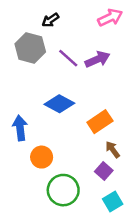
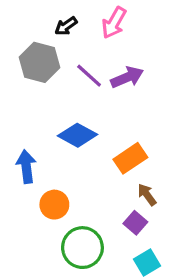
pink arrow: (110, 17) -> (114, 23), moved, turned 145

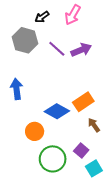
blue diamond: (78, 135) -> (57, 111), moved
blue arrow: (26, 167) -> (17, 89), moved
purple square: (135, 223) -> (81, 150), moved

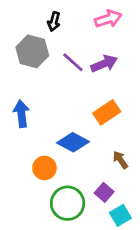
pink arrow: (73, 15) -> (108, 19), moved, turned -138
black arrow: (42, 17) -> (54, 22), turned -40
orange rectangle: (83, 102) -> (107, 112), moved

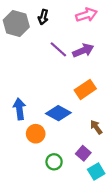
gray hexagon: (32, 51) -> (16, 24), moved
blue arrow: (21, 114) -> (19, 109), moved
green circle: (68, 203) -> (54, 162), size x0.6

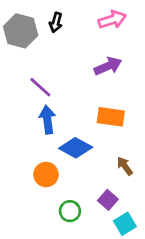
purple line: (58, 49) -> (40, 87), moved
orange rectangle: (85, 89) -> (111, 117), turned 42
blue arrow: (19, 109) -> (47, 120), moved

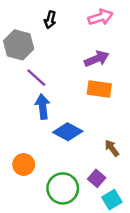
gray hexagon: (21, 31) -> (19, 45), moved
orange rectangle: (111, 117) -> (99, 89), moved
orange circle: (46, 175) -> (24, 164), moved
green circle: (70, 211) -> (63, 188), size x1.6

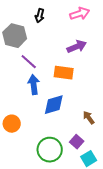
orange rectangle: (99, 89) -> (64, 73), moved
blue diamond: (68, 132) -> (54, 105), turned -45
orange circle: (24, 164) -> (12, 124), moved

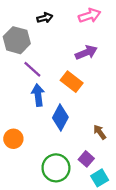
black arrow: (40, 16) -> (45, 18), turned -120
orange rectangle: (64, 73) -> (72, 82), turned 30
blue diamond: (54, 105) -> (60, 117), turned -45

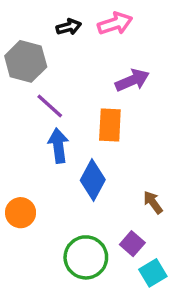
pink arrow: (90, 16) -> (115, 24), moved
orange rectangle: (72, 82) -> (110, 125), turned 55

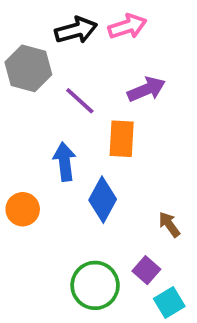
black arrow: (69, 27) -> (76, 30), size x1.5
purple line: (50, 106) -> (80, 101), moved
orange circle: (21, 213) -> (23, 209), moved

